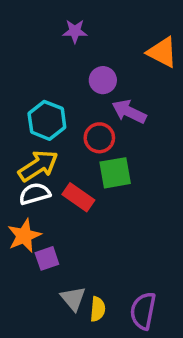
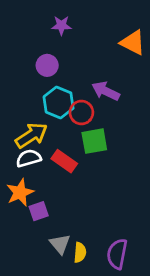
purple circle: (103, 80) -> (47, 65), moved
cyan hexagon: (47, 120) -> (59, 103), moved

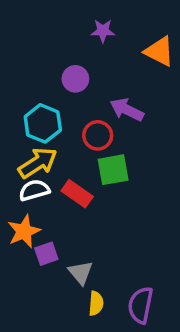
purple star: (61, 25) -> (103, 31), moved
purple circle: (47, 65) -> (75, 79), moved
cyan hexagon: (59, 103) -> (43, 123), moved
gray triangle: (60, 244) -> (81, 273), moved

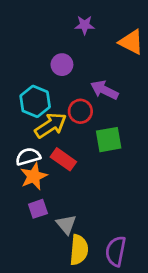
yellow arrow: (38, 163) -> (51, 125), moved
green square: (113, 170) -> (109, 140), moved
orange star: (24, 231) -> (34, 176), moved
yellow semicircle: (96, 303) -> (79, 250), size x1.5

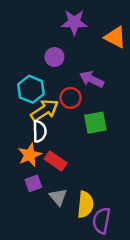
purple star: (85, 25) -> (74, 22), size x1.5
white semicircle: (28, 157) -> (40, 131), moved, turned 105
red rectangle: (63, 159) -> (56, 161), moved
yellow semicircle: (79, 250) -> (85, 204), moved

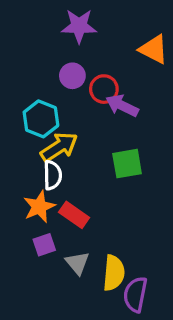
purple star: (74, 22) -> (79, 26), moved
red circle: (71, 98) -> (104, 89), moved

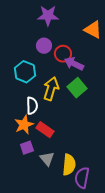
yellow arrow: (59, 147) -> (51, 89), moved, turned -40
green square: (127, 164) -> (77, 88), moved, turned -30

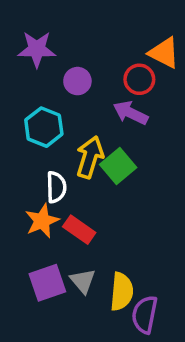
purple star: (48, 16) -> (37, 49), moved
red circle: (63, 54) -> (139, 79), moved
green square: (77, 88) -> (118, 166), moved
purple square: (27, 148) -> (47, 283), moved, size x1.5

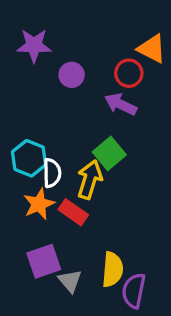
cyan hexagon: (44, 127) -> (29, 158), moved
yellow arrow: (90, 157) -> (90, 180), moved
gray triangle: (83, 281) -> (70, 281), moved

